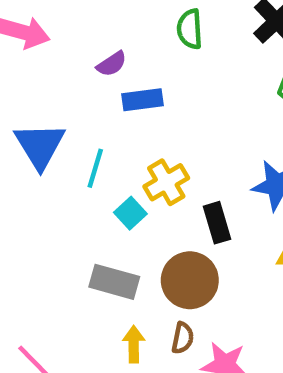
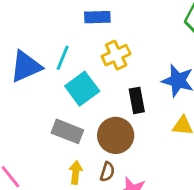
blue triangle: (40, 146) -> (26, 66), moved, turned 32
yellow cross: (166, 182) -> (116, 55), moved
cyan square: (130, 213) -> (82, 89), size x1.6

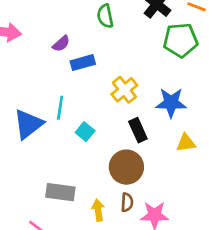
yellow cross: (116, 55) -> (124, 90), moved
cyan square: (82, 89) -> (85, 132), size x0.6
gray rectangle: (67, 131) -> (60, 192), moved

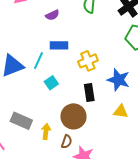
blue rectangle: (83, 63) -> (59, 45), moved
yellow arrow: (98, 210) -> (46, 131), moved

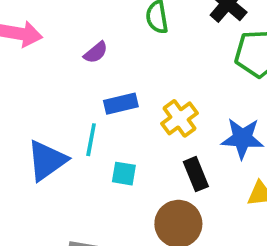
cyan square: (51, 83) -> (124, 174), turned -32

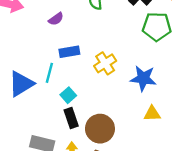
cyan square: (124, 174) -> (68, 95), turned 35
black rectangle: (196, 174) -> (71, 118), moved

